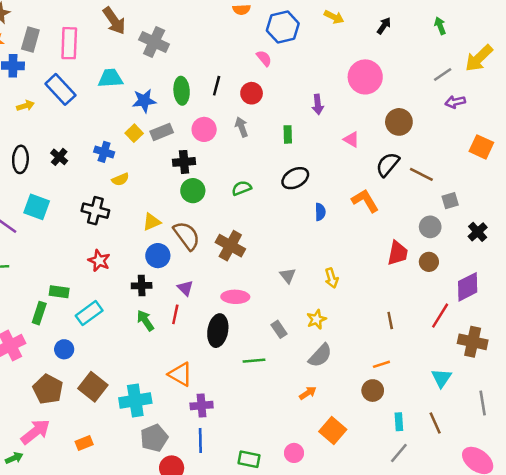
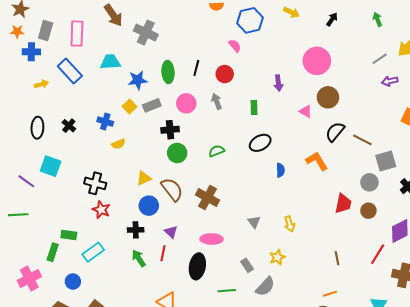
brown circle: (399, 122) -> (328, 97), moved
gray square: (450, 201) -> (386, 161), size x1.5
black cross: (95, 211) -> (95, 183), moved
gray semicircle: (320, 356) -> (265, 287), moved

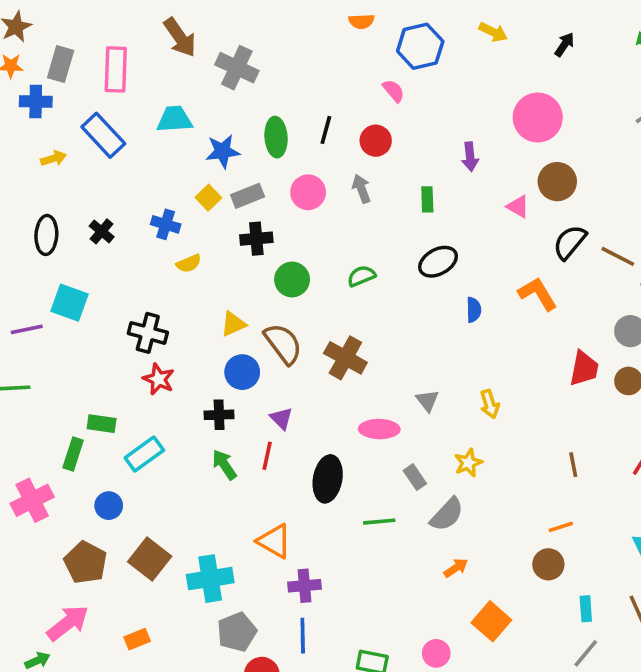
black cross: (170, 130) -> (256, 239), moved
purple line: (26, 181) -> (27, 329), turned -48
pink ellipse: (212, 239) -> (379, 429), moved

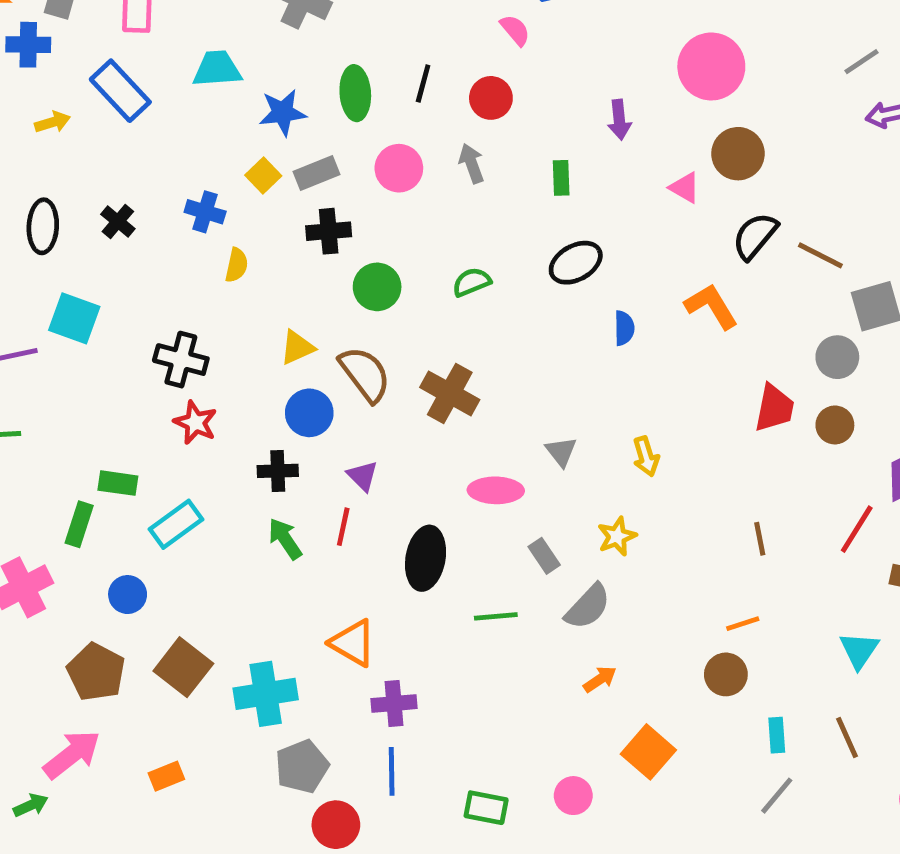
yellow semicircle: (189, 263) -> (237, 265), turned -55

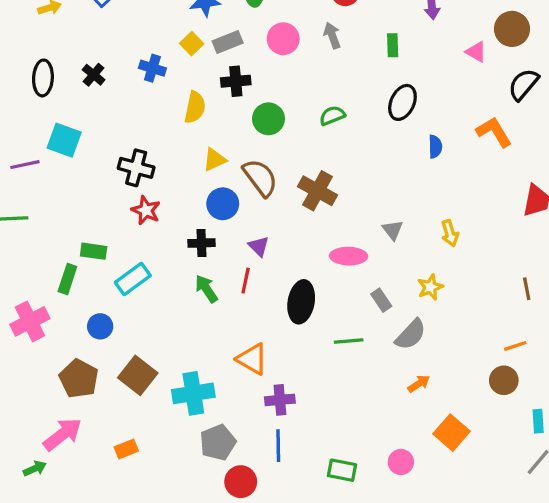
black ellipse: (576, 263) -> (402, 102), turned -36
yellow semicircle: (237, 265) -> (195, 107), moved, size x1.4

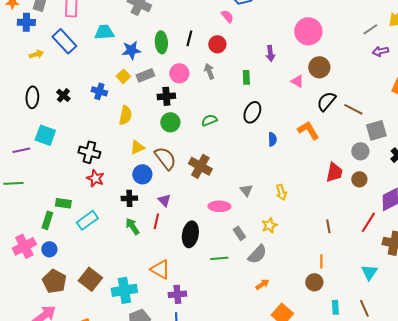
black cross: (236, 81) -> (166, 96), moved
blue circle: (100, 326) -> (49, 249), moved
orange line: (515, 346) -> (321, 261), turned -72

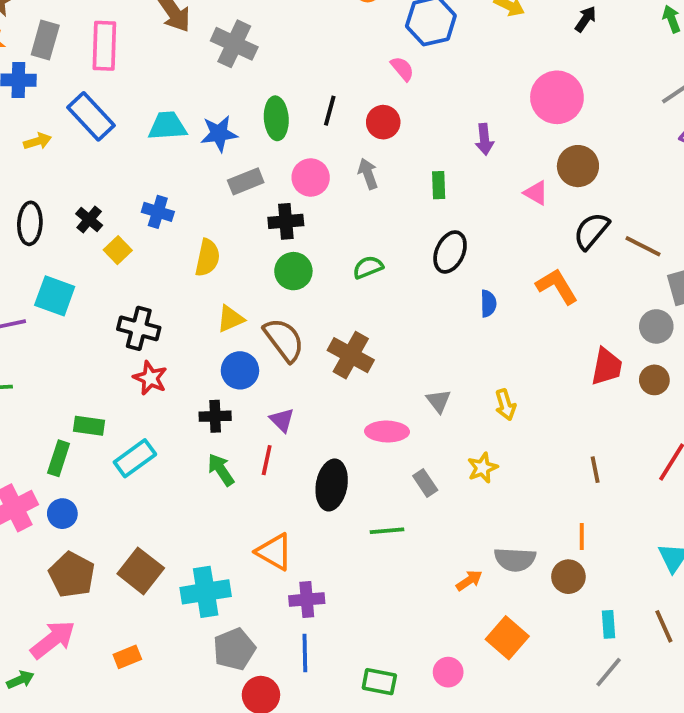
cyan trapezoid: (104, 32) -> (167, 126), moved
yellow square: (123, 76) -> (118, 250), moved
gray semicircle: (257, 254) -> (515, 559), moved, turned 50

